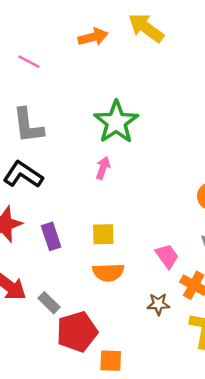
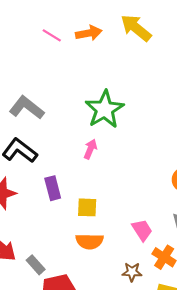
pink line: (29, 62) -> (52, 35), moved
gray L-shape: (28, 126) -> (27, 108), turned 132
purple rectangle: (51, 236) -> (53, 188), moved

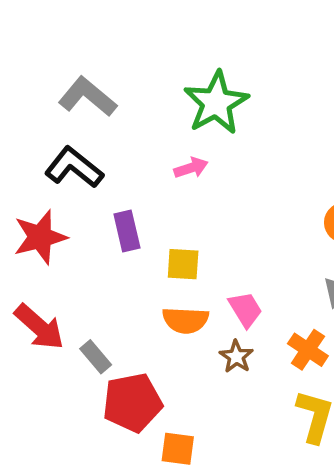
pink arrow: (90, 149) -> (191, 168), turned 48
pink trapezoid: (142, 230) -> (245, 309), moved
brown star: (132, 272) -> (236, 357), moved, turned 30

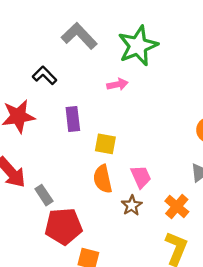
gray L-shape: (87, 97) -> (79, 36), moved
black L-shape: (74, 167) -> (45, 75), size x0.7
orange semicircle: (185, 320) -> (103, 179), turned 68

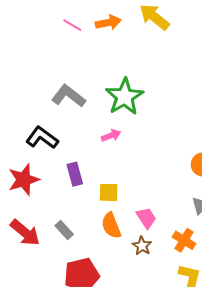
black L-shape: (45, 75) -> (42, 138), size x1.4
gray rectangle: (44, 195) -> (64, 230), moved

